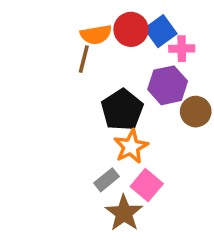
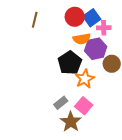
orange semicircle: (96, 35) -> (82, 39), moved
brown line: (84, 59) -> (35, 20), moved
orange star: (131, 147) -> (85, 79), moved

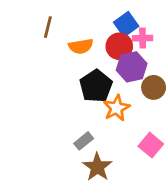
red circle: (75, 17) -> (119, 46), moved
orange semicircle: (82, 39) -> (81, 46), moved
pink square: (84, 106) -> (151, 145), moved

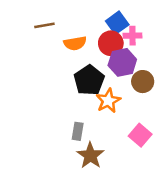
brown line: (48, 27) -> (44, 25), turned 66
gray rectangle: (84, 141) -> (78, 131), turned -42

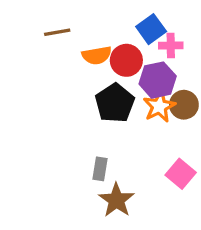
red circle: (111, 43) -> (126, 60), moved
orange star: (108, 101) -> (159, 106), moved

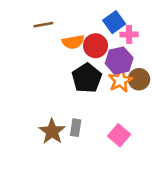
pink square: (181, 174) -> (119, 135), moved
brown star: (116, 200) -> (52, 131), moved

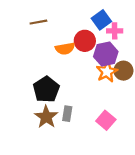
orange semicircle: (73, 42) -> (65, 49), moved
black pentagon: (87, 78) -> (46, 89), moved

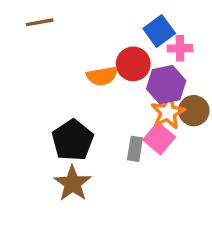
brown line: (38, 22) -> (40, 22), moved
gray rectangle: (67, 114) -> (135, 149), moved
pink square: (106, 120) -> (159, 138), moved

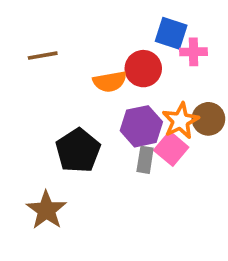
brown line: (40, 22) -> (43, 56), moved
blue square: (159, 31) -> (171, 33), turned -36
purple hexagon: (166, 85) -> (141, 126), moved
brown star: (73, 183) -> (46, 210), moved

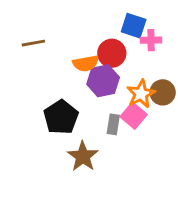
purple hexagon: (141, 126) -> (103, 81), moved
brown star: (46, 210) -> (83, 156), moved

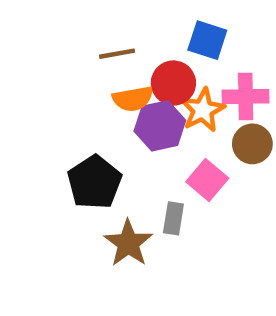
pink cross: (151, 40) -> (246, 97), moved, size x1.4
brown line: (33, 43) -> (117, 54), moved
orange star: (141, 94) -> (203, 110), moved
gray rectangle: (113, 124) -> (173, 218), moved

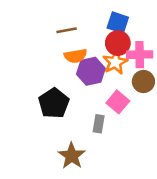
red circle: (173, 83) -> (118, 43), moved
brown star: (128, 243) -> (72, 156), moved

